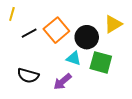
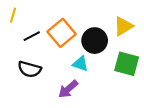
green square: (101, 62) -> (127, 64), moved
black semicircle: (28, 76) -> (30, 69), moved

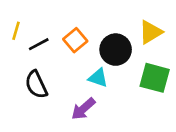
yellow line: (13, 15) -> (16, 31), moved
orange square: (62, 33) -> (75, 40), size x0.7
black semicircle: (30, 69) -> (36, 85), turned 50

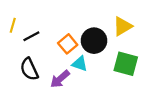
orange square: (75, 40) -> (68, 44), moved
purple arrow: (83, 109) -> (60, 79), moved

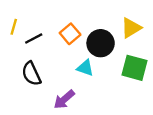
orange square: (68, 44) -> (70, 34), moved
purple arrow: (60, 79) -> (64, 99), moved

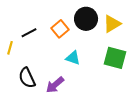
yellow line: (14, 27) -> (10, 48), moved
black circle: (101, 43) -> (86, 19), moved
black semicircle: (31, 74) -> (27, 78), moved

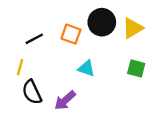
orange square: (60, 29) -> (71, 34), turned -30
yellow line: (10, 48) -> (20, 67), moved
green square: (115, 58) -> (136, 68), size x0.7

